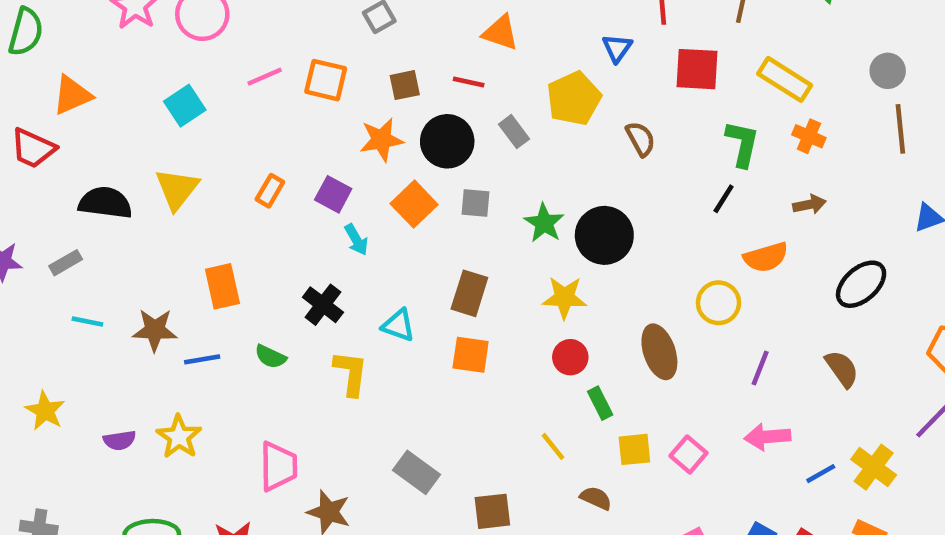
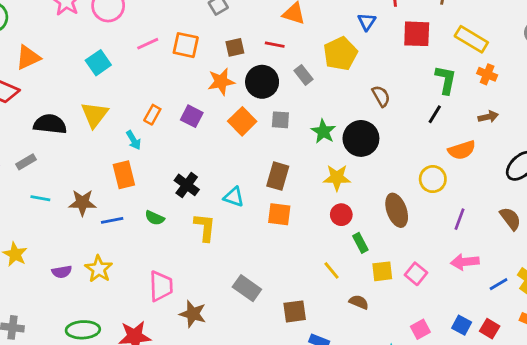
brown semicircle: (641, 139) -> (381, 96), moved
cyan arrow: (356, 240) -> (134, 140), moved

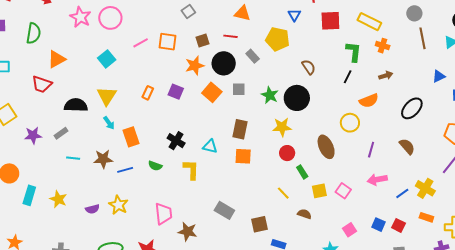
yellow pentagon: (340, 54) -> (278, 39), turned -30
cyan arrow: (134, 140) -> (109, 123), moved

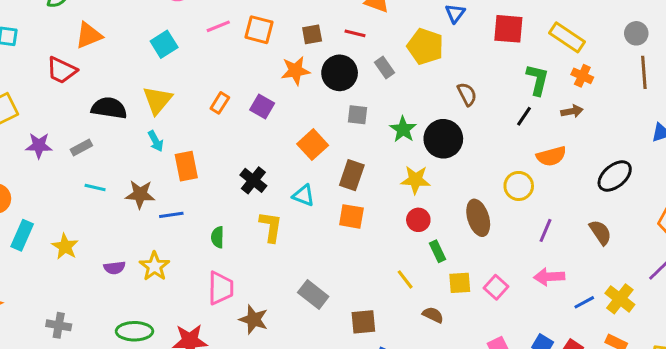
brown arrow: (386, 76) -> (572, 111), moved
orange square: (212, 92) -> (313, 145), moved
green semicircle: (155, 166) -> (218, 237), moved, turned 64

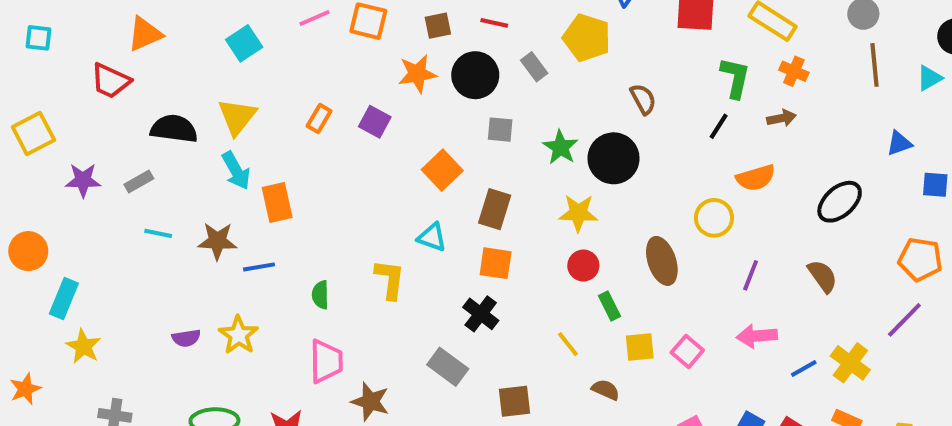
cyan arrow: (156, 141) -> (236, 171), size x1.4
black cross: (253, 180) -> (481, 314), moved
yellow star: (65, 247) -> (83, 346), moved

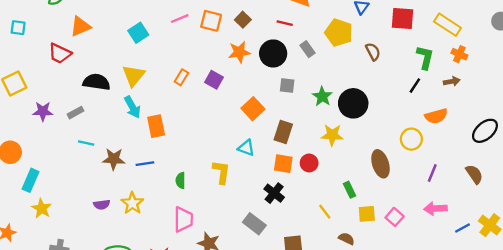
brown square: (438, 26) -> (243, 20), moved, turned -35
brown semicircle: (643, 99) -> (373, 52), moved
brown star: (217, 241) -> (114, 159), moved
red circle: (583, 266) -> (309, 163), moved

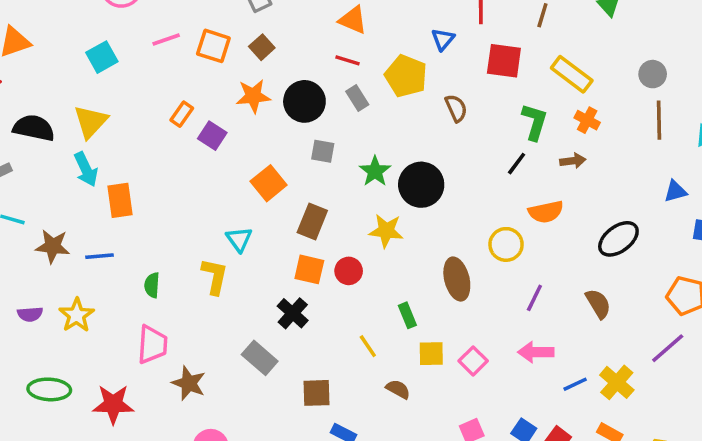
red line: (285, 23) -> (348, 60), moved
orange rectangle: (181, 77) -> (182, 114), moved
cyan triangle: (246, 148) -> (239, 239), moved, turned 30

